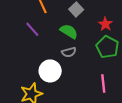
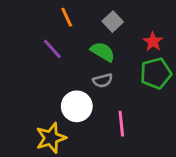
green pentagon: (107, 47) -> (156, 73), turned 30
pink line: (103, 83) -> (121, 124), moved

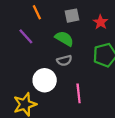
gray square: (113, 22) -> (72, 16), turned 32
red star: (153, 42) -> (101, 22), moved

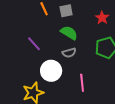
gray square: (72, 16) -> (66, 11), moved
purple line: (26, 36) -> (34, 44), moved

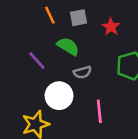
red star: (102, 18) -> (111, 27), moved
green semicircle: (69, 33) -> (68, 46), moved

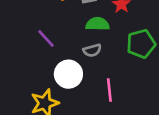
green semicircle: (68, 46) -> (97, 24), moved, turned -30

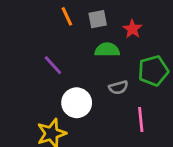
gray semicircle: (92, 50) -> (118, 87), moved
pink line: (109, 90) -> (141, 119), moved

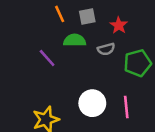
green semicircle: (107, 50) -> (75, 40), moved
gray semicircle: (118, 87) -> (106, 49), moved
white circle: (77, 103) -> (92, 103), moved

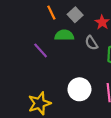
gray square: (87, 16) -> (75, 15), turned -32
gray semicircle: (106, 49) -> (91, 43), turned 72

